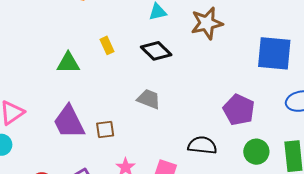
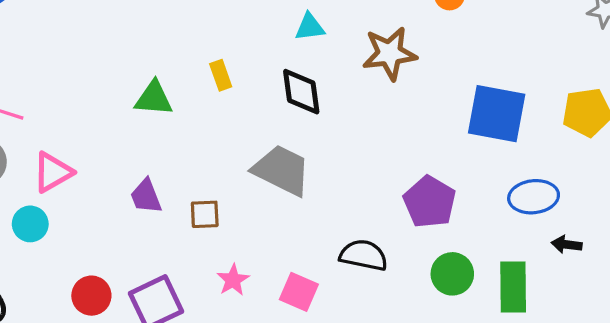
black diamond: (156, 51) -> (301, 92), turned 32
gray trapezoid: (149, 99) -> (282, 170), size x1.5
purple trapezoid: (69, 122) -> (146, 196), size x0.6

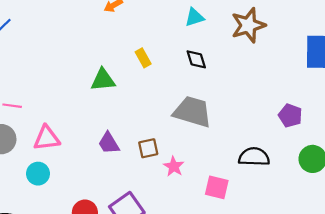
black diamond: (301, 92) -> (196, 59), size x0.7
pink triangle: (53, 172) -> (47, 138), turned 32
purple pentagon: (430, 202) -> (290, 116), size x0.7
pink star: (233, 280) -> (174, 166), moved

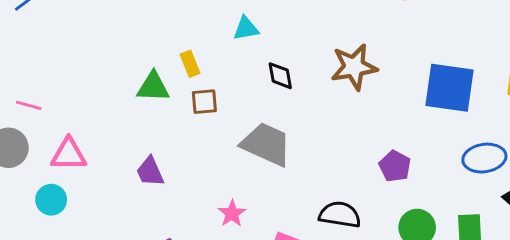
cyan triangle: (194, 17) -> (246, 28), moved
brown star: (248, 25) -> (354, 67), moved
yellow rectangle: (143, 58) -> (190, 64), moved
brown square: (148, 148) -> (204, 102), moved

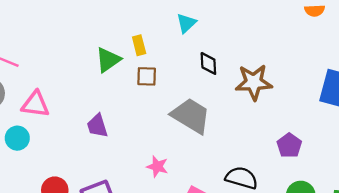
cyan triangle: (246, 28) -> (186, 23), turned -40
brown star: (354, 67) -> (254, 82), moved
green triangle: (153, 87) -> (108, 60), turned -44
pink star: (232, 214) -> (157, 167), turned -30

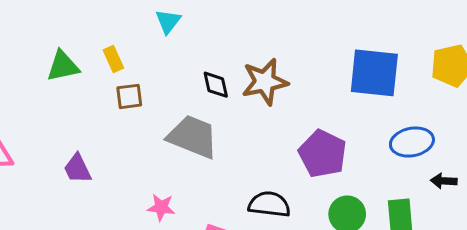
green triangle: (108, 60) -> (63, 66), moved, turned 32
black diamond: (208, 63) -> (216, 85), moved
purple pentagon: (289, 145) -> (323, 154), size x1.5

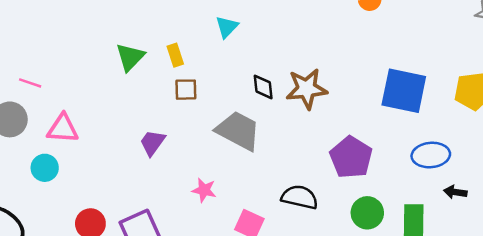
green triangle: (63, 66) -> (130, 57), turned -40
purple trapezoid: (77, 169) -> (152, 143), moved, turned 56

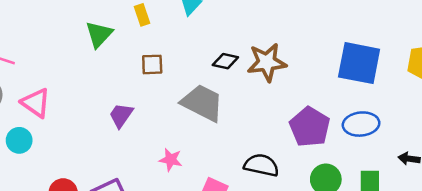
yellow rectangle: (175, 55) -> (142, 15), moved
black diamond: (263, 87) -> (225, 61), turned -70
pink triangle: (63, 129) -> (36, 103), turned 32
blue ellipse: (431, 155) -> (361, 124), moved

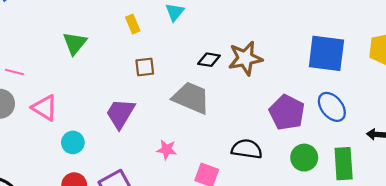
green triangle: (99, 34) -> (75, 43), moved
purple trapezoid: (121, 115) -> (120, 113), size x1.4
blue ellipse: (361, 124) -> (332, 107), turned 60
cyan circle: (19, 140) -> (73, 142), moved

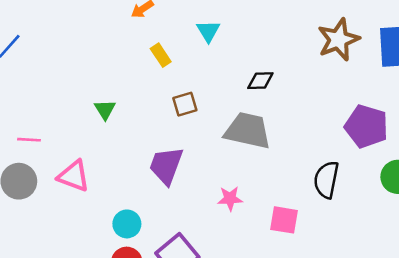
green triangle: (75, 43) -> (105, 110), moved, size x0.7
brown star: (245, 58) -> (338, 40), moved
cyan circle: (73, 142) -> (127, 224), moved
black semicircle: (247, 149) -> (326, 180), turned -76

